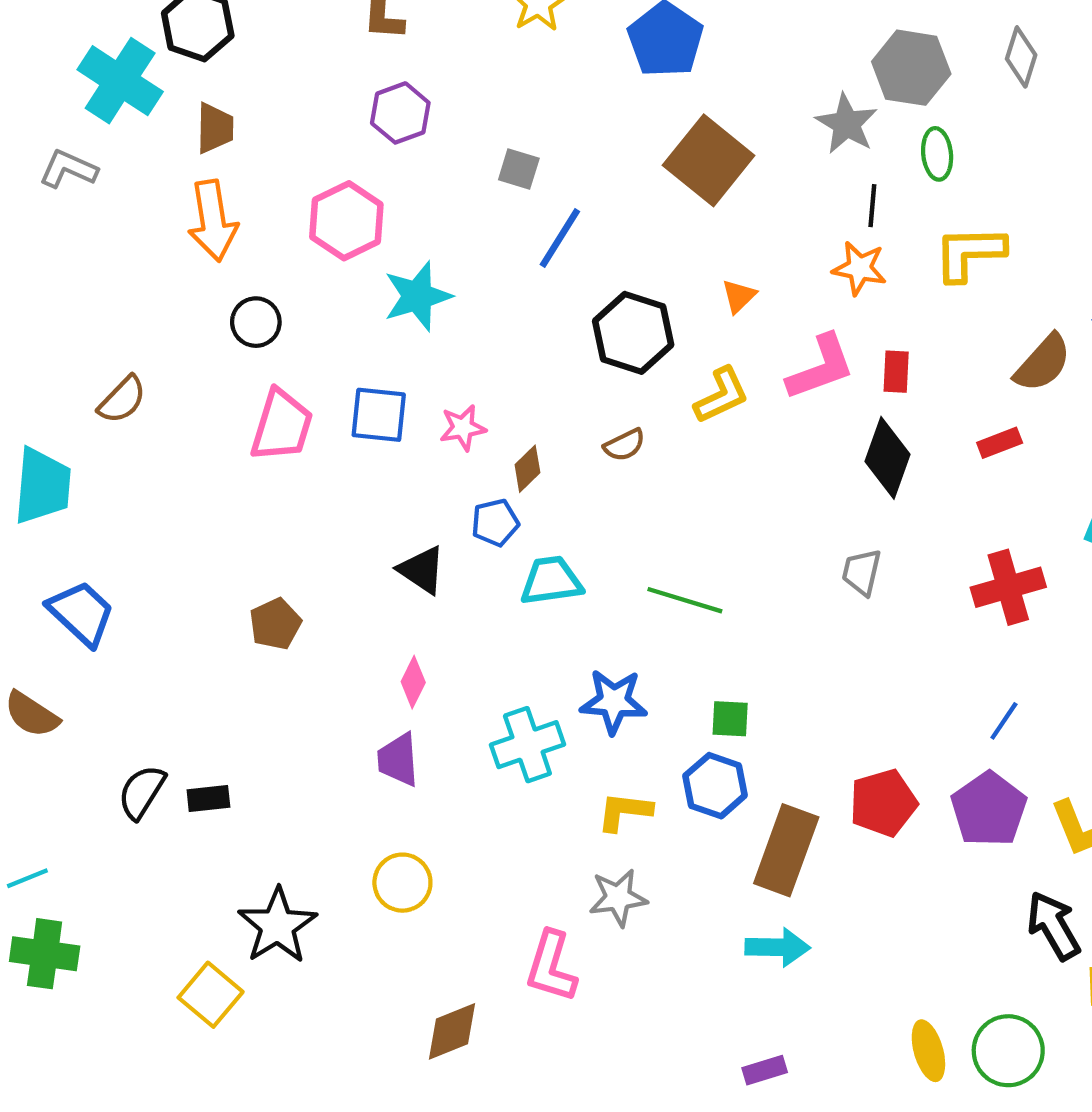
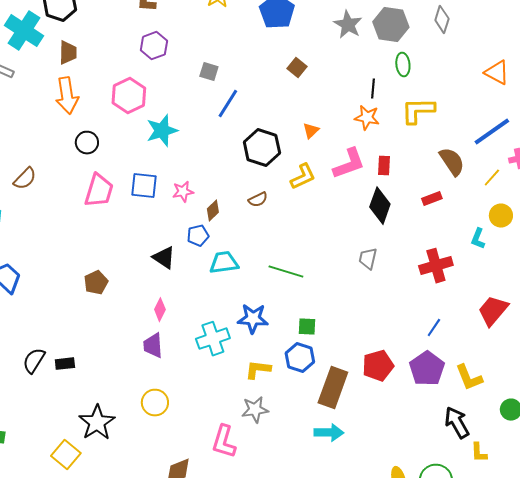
gray star: (847, 124) -> (348, 25), moved
brown square: (709, 160) -> (297, 68), size x0.5
brown semicircle: (1043, 363) -> (452, 162), turned -76

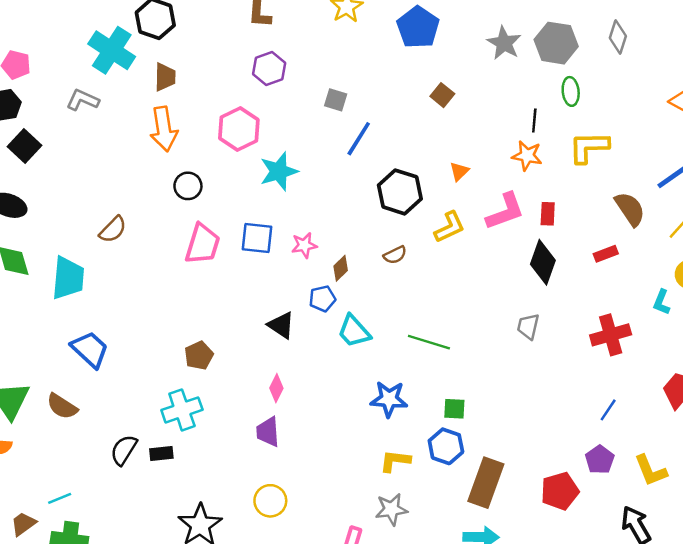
cyan trapezoid: (224, 263) -> (354, 331), turned -124
cyan cross: (213, 339) -> (182, 410), moved
red pentagon: (378, 366) -> (560, 491), moved
purple pentagon: (427, 369) -> (600, 460), size x0.7

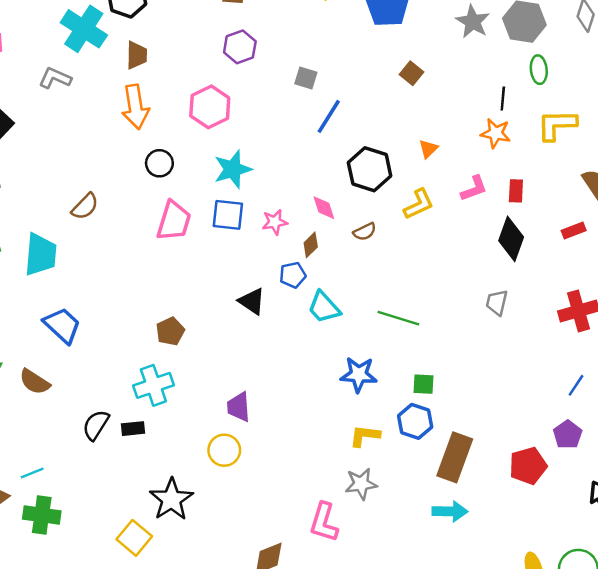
cyan star: (279, 171) -> (233, 169), moved
pink L-shape: (505, 211) -> (474, 188), size x0.7
pink diamond: (276, 388) -> (324, 208), moved, turned -44
yellow circle: (270, 501) -> (224, 450), moved

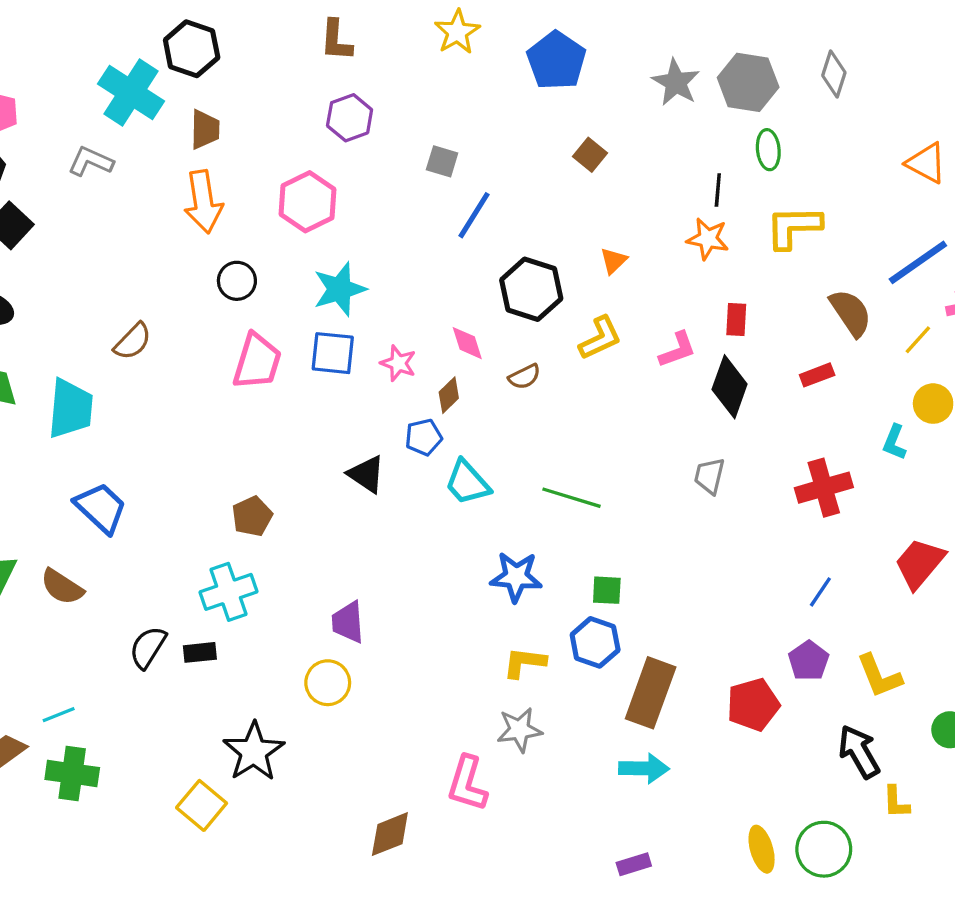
pink L-shape: (474, 188) -> (677, 350), moved
pink star: (275, 222) -> (398, 363), turned 30

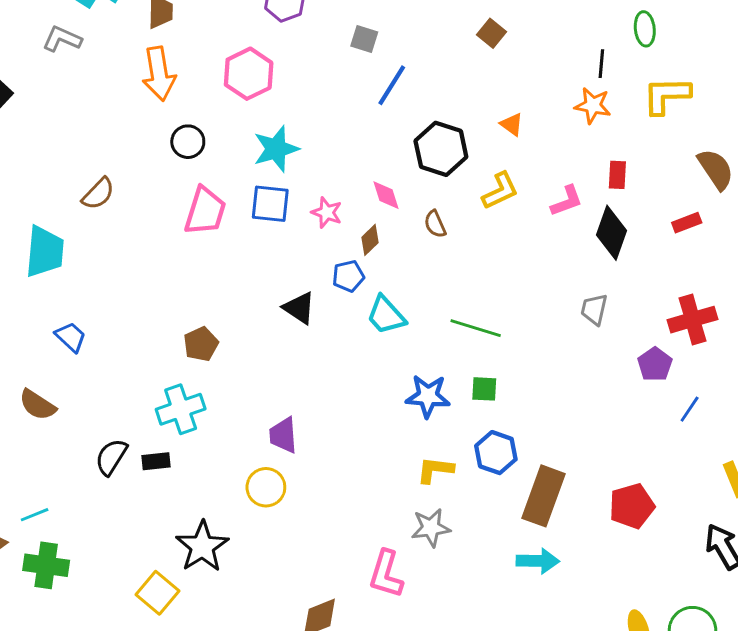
orange triangle: (614, 261) -> (512, 124), turned -40
brown semicircle: (524, 377) -> (435, 224), turned 92
blue trapezoid: (101, 508) -> (71, 337), size x0.7
green square: (607, 590) -> (484, 389), moved
purple pentagon: (809, 661) -> (655, 364), moved

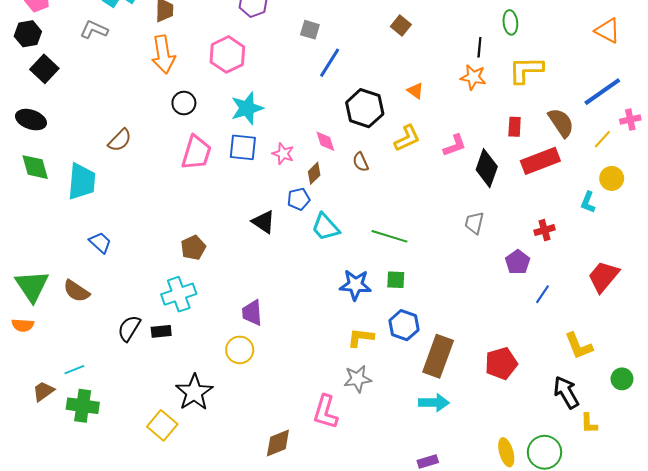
red rectangle: (617, 175) -> (515, 127), moved
red rectangle: (687, 223) -> (540, 161), size x1.8
red cross: (692, 320) -> (544, 230), size x0.6

